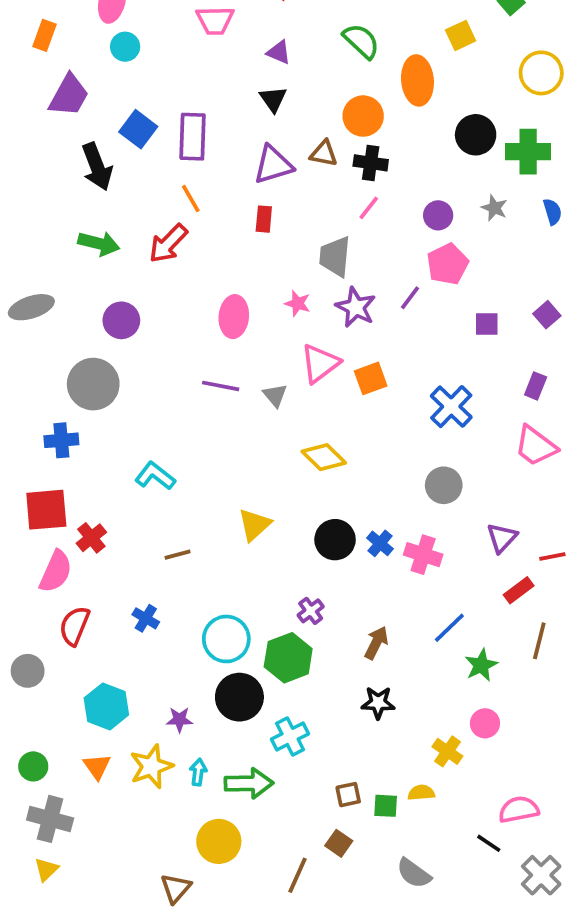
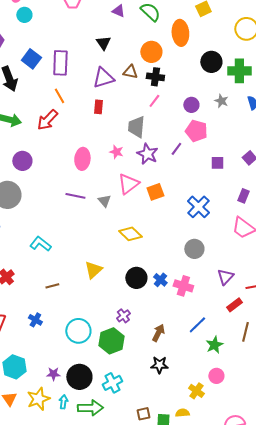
purple triangle: (279, 52) -> (118, 11), moved
pink pentagon: (447, 264) -> (196, 131), turned -30
black circle: (239, 697) -> (79, 377), moved

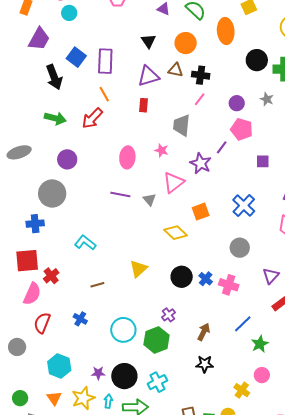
orange circle: (151, 52) -> (186, 43), moved
purple star: (147, 154) -> (201, 163), moved
orange square: (155, 192) -> (201, 212), moved

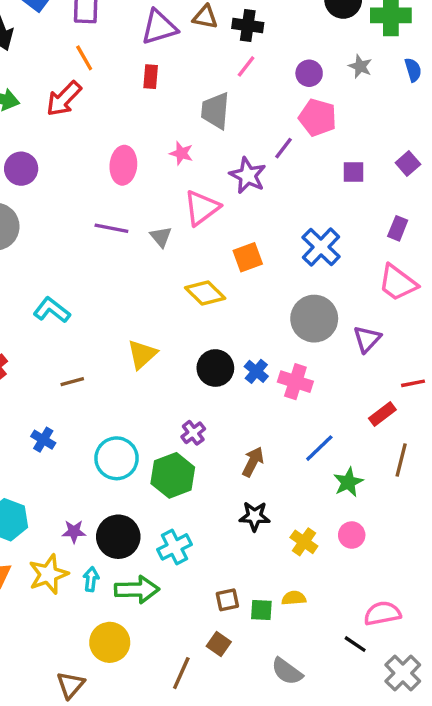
gray circle: (240, 248) -> (314, 319), size x1.4
purple triangle: (271, 276) -> (367, 339), moved
yellow cross: (242, 390) -> (304, 542), moved

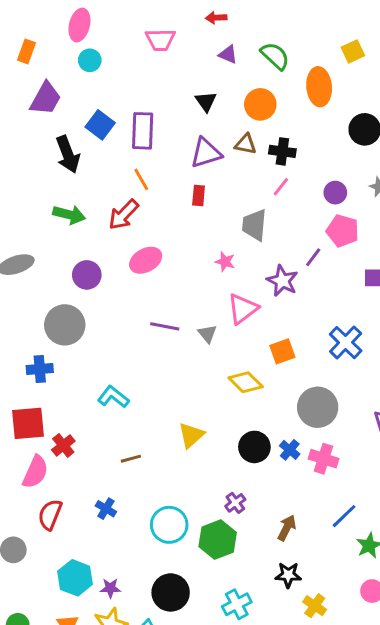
pink ellipse: (123, 165) -> (146, 260), moved, turned 56
gray circle: (314, 319) -> (318, 407), moved
purple star: (74, 532) -> (110, 588), moved
yellow cross: (304, 542) -> (315, 606), moved
cyan cross: (174, 547) -> (237, 604), moved

